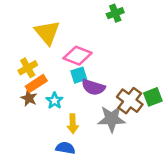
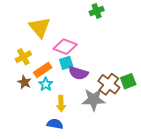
orange rectangle: (36, 84) -> (43, 70), moved

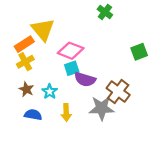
green cross: (97, 11) -> (105, 12), turned -32
orange rectangle: (43, 70) -> (24, 44), moved
green square: (128, 81) -> (139, 52), moved
blue semicircle: (55, 124) -> (33, 115), moved

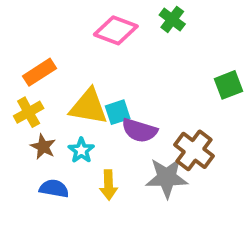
yellow triangle: (43, 30) -> (89, 107), moved, turned -40
pink diamond: (71, 51) -> (116, 30), moved
yellow cross: (25, 62) -> (29, 112), moved

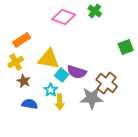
cyan square: (118, 112) -> (62, 75), moved, turned -32
cyan star: (81, 150) -> (51, 90), moved

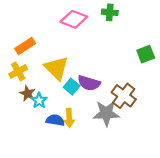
green cross: (95, 11) -> (110, 12), turned -32
yellow triangle: (49, 59) -> (56, 68), turned 35
cyan star: (51, 90) -> (39, 100), moved
blue semicircle: (30, 104) -> (55, 120), moved

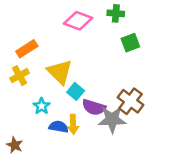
green square: (146, 54) -> (130, 43), moved
purple semicircle: (89, 83) -> (94, 107), moved
brown star: (27, 93) -> (15, 145), moved

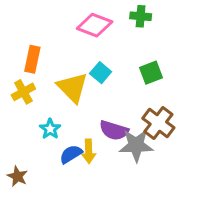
green square: (130, 43) -> (151, 73), moved
orange rectangle: (27, 49) -> (32, 59), turned -45
cyan square: (76, 91) -> (101, 73), moved
blue semicircle: (59, 127) -> (71, 154), turned -42

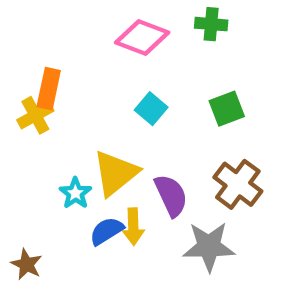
yellow triangle: (72, 87) -> (115, 173), moved, turned 36
yellow cross: (23, 92) -> (35, 115), moved
purple semicircle: (114, 130) -> (171, 195), turned -132
gray star: (136, 145) -> (209, 247), moved

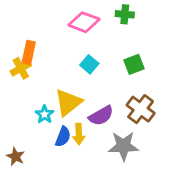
purple semicircle: (171, 195) -> (101, 116), turned 85
blue semicircle: (107, 231) -> (63, 137), turned 144

